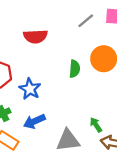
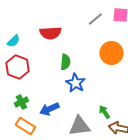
green semicircle: (75, 69) -> (65, 62), moved
blue star: (30, 89) -> (75, 83), moved

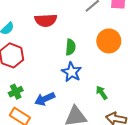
green semicircle: (65, 62) -> (71, 47), moved
green arrow: (104, 112) -> (102, 93), moved

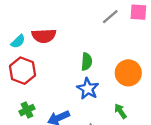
red semicircle: (46, 20) -> (44, 36), moved
orange circle: (109, 41) -> (128, 73), moved

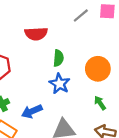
red semicircle: (44, 36) -> (36, 34), moved
green arrow: (120, 111) -> (100, 103), moved

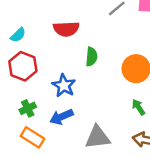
blue star: (60, 84) -> (64, 86), moved

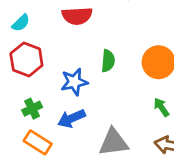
green semicircle: (92, 57) -> (108, 61), moved
blue star: (64, 86) -> (74, 82), turned 30

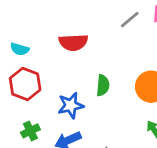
cyan semicircle: (21, 23) -> (20, 49), turned 60

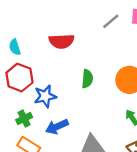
cyan semicircle: (20, 49) -> (15, 47), turned 56
blue star: (71, 105) -> (45, 96), moved

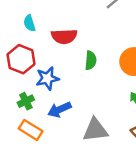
red semicircle: (62, 41) -> (64, 36), moved
cyan semicircle: (15, 47) -> (29, 23), moved

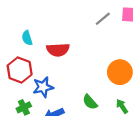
green semicircle: (91, 60) -> (90, 102), moved, turned 133

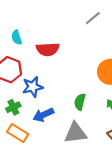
green semicircle: (90, 102) -> (80, 102), turned 56

